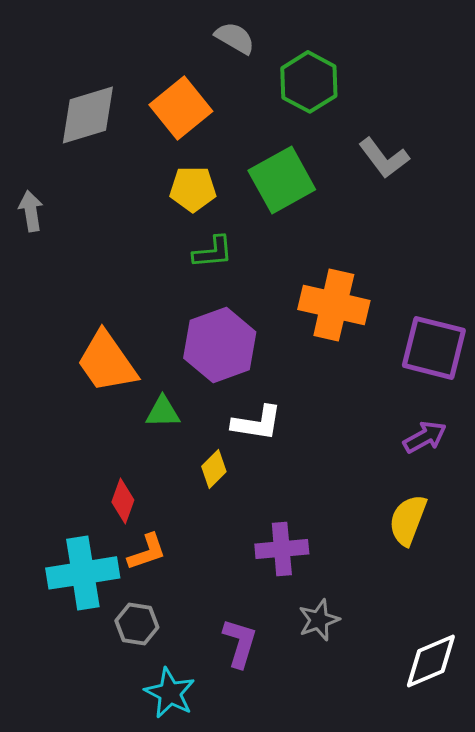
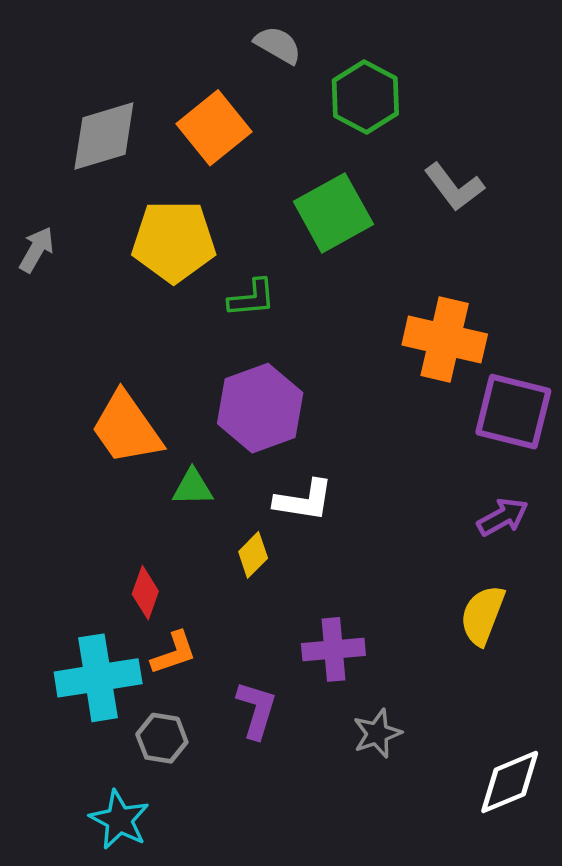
yellow pentagon: (193, 189) -> (174, 241), moved, size x1.5
gray arrow: (31, 211) -> (37, 250), turned 39
orange cross: (334, 305) -> (445, 340), moved
purple L-shape: (240, 643) -> (257, 710), moved
cyan star: (170, 693) -> (119, 820), moved

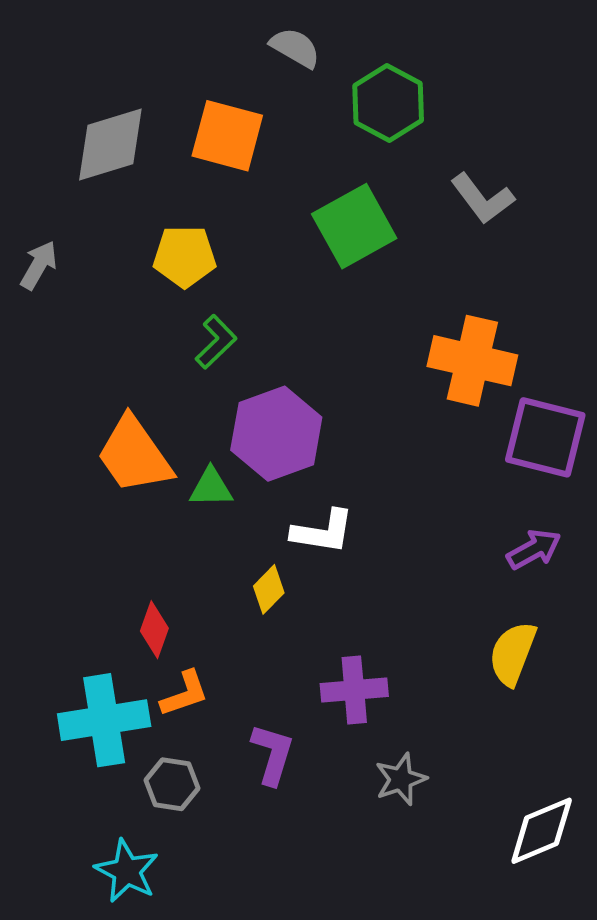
orange square: (214, 128) -> (227, 136), turned -36
yellow pentagon: (174, 241) -> (185, 256), size x0.7
green L-shape: (252, 298) -> (216, 342), moved, turned -39
green triangle: (193, 487) -> (211, 488), moved

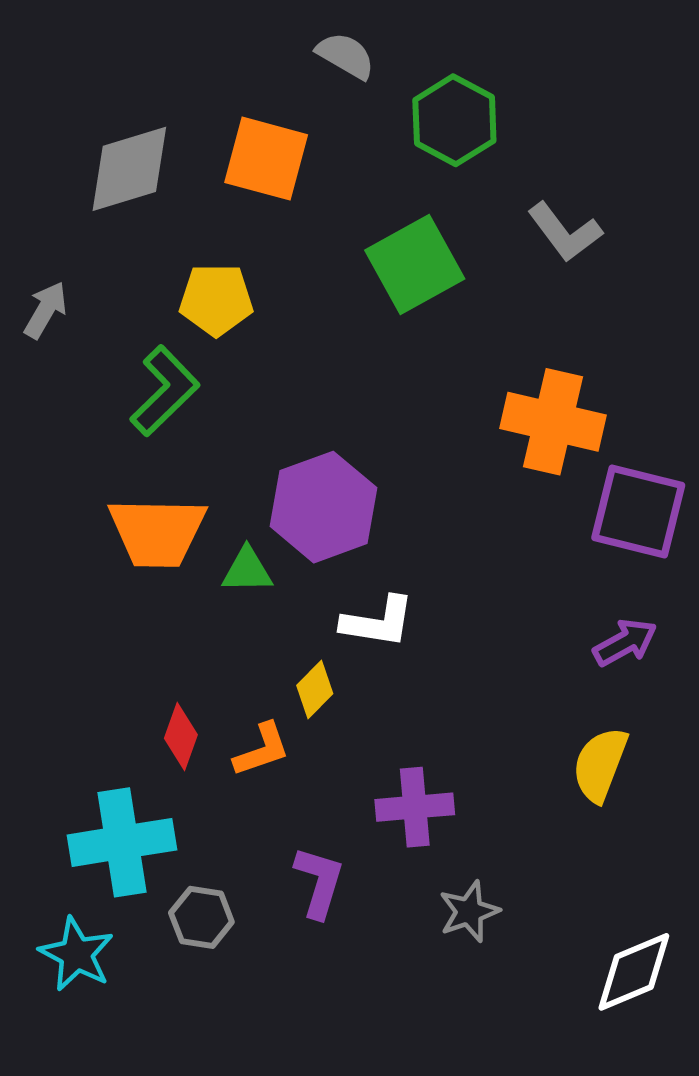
green L-shape: (216, 342) -> (165, 391), moved, size x1.4
orange trapezoid: (134, 455) -> (157, 532), turned -54
orange L-shape: (185, 694) -> (262, 750), moved
cyan star: (127, 871) -> (76, 954), moved

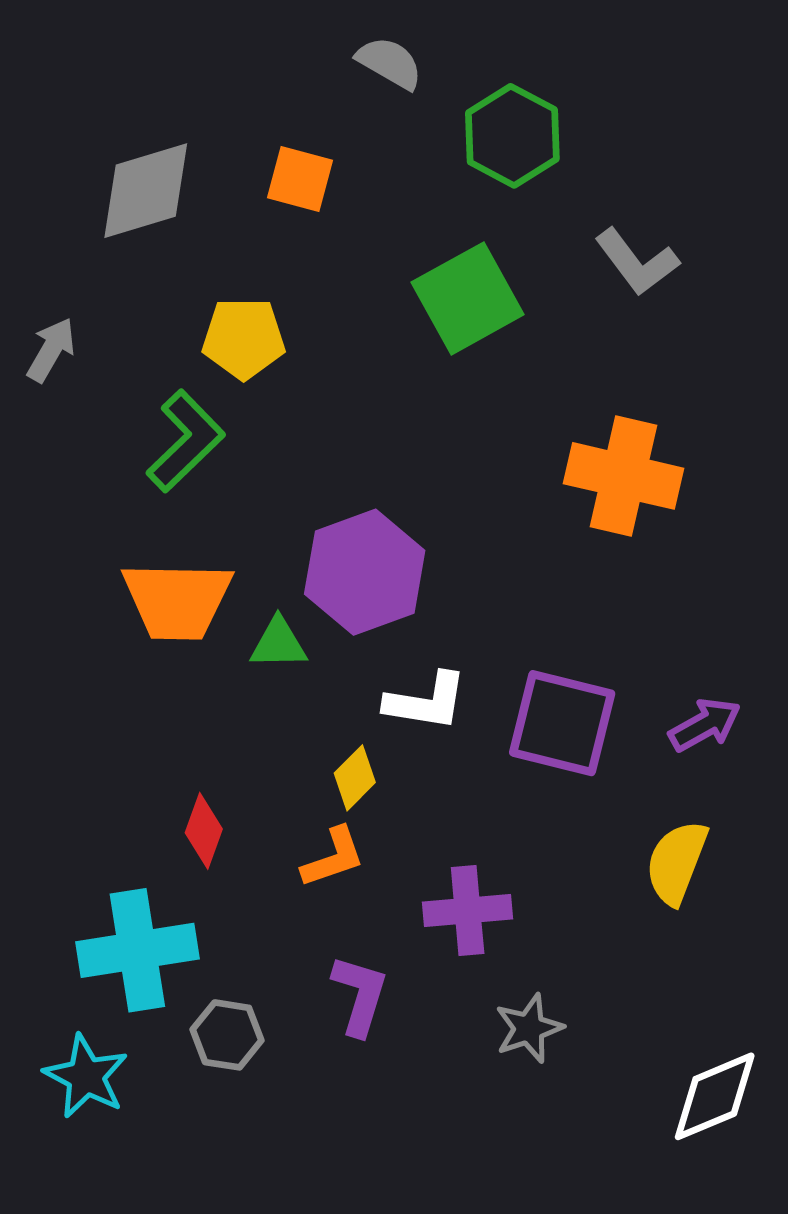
orange square: (266, 159) -> (300, 179), size x0.7
purple square: (638, 511) -> (562, 723), moved
orange L-shape: (262, 750) -> (333, 857), moved

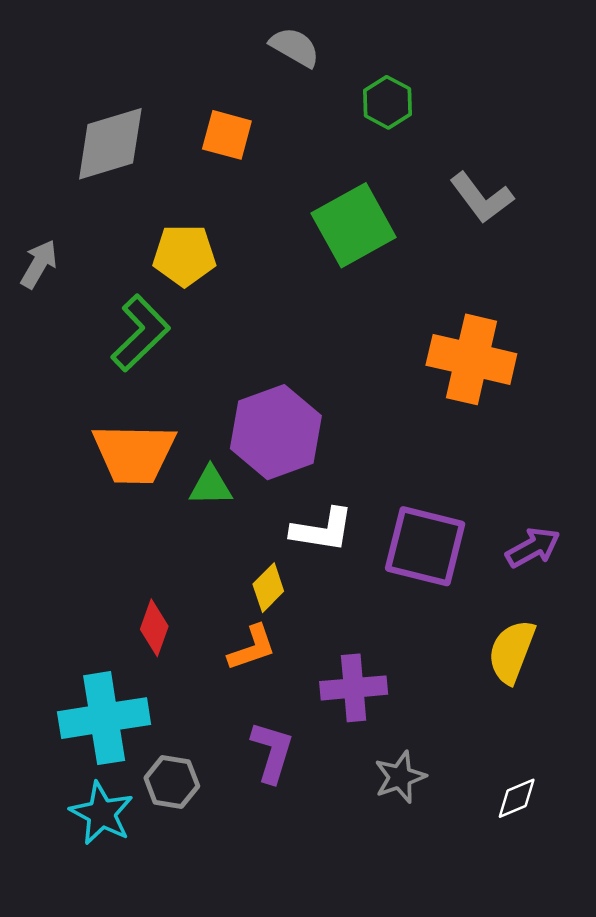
green hexagon: (512, 136) -> (387, 102), size x0.7
cyan star: (86, 1076) -> (102, 813), moved
white diamond: (715, 1096) -> (517, 798), moved, size x0.6

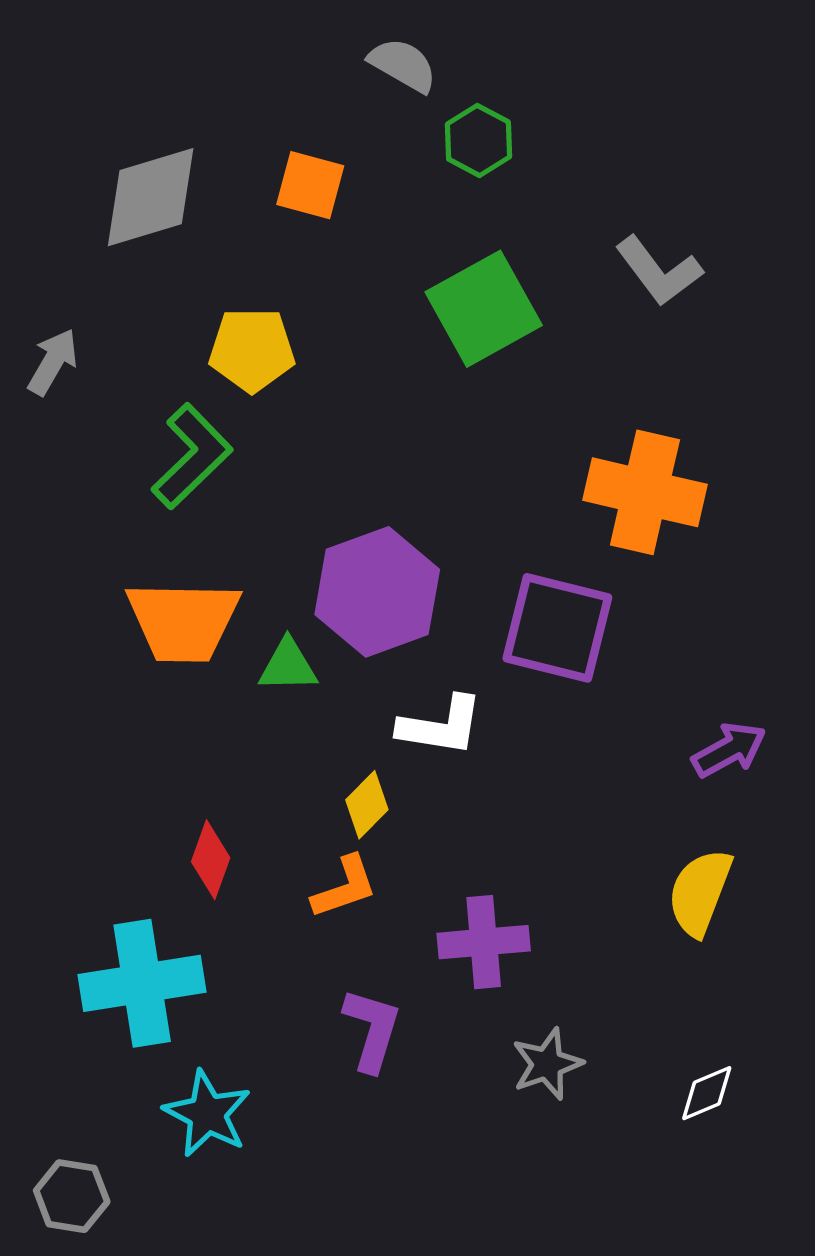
green hexagon: (387, 102) -> (478, 140), moved
purple square: (425, 546) -> (557, 628), moved
gray hexagon: (172, 782) -> (72, 1196), moved
cyan star: (102, 813) -> (207, 1114), moved

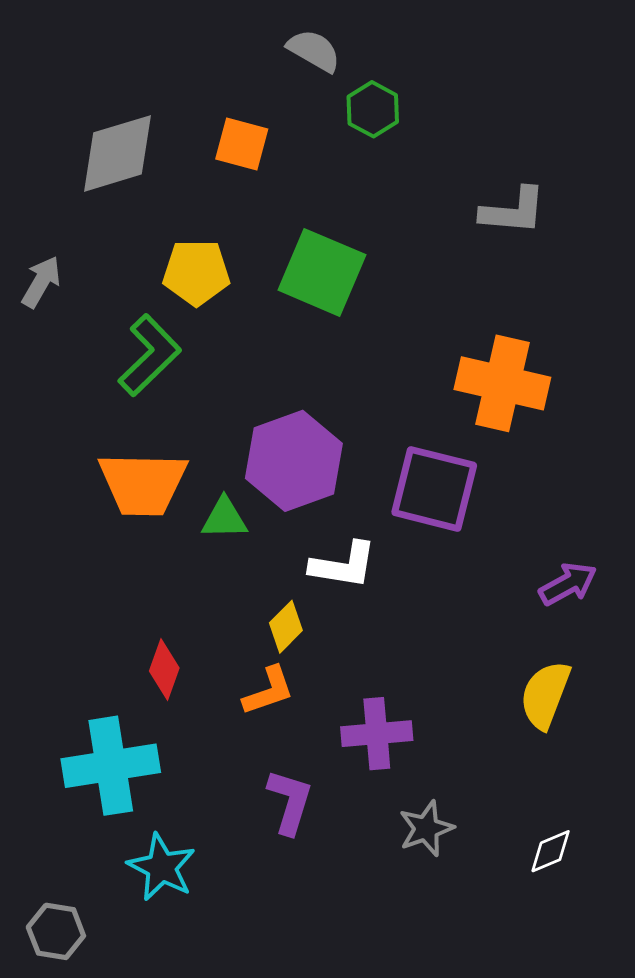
gray L-shape: (659, 271) -> (513, 211), turned -48
green square: (484, 309) -> (322, 272), moved, turned -38

